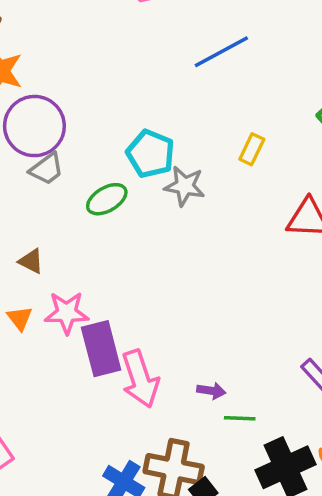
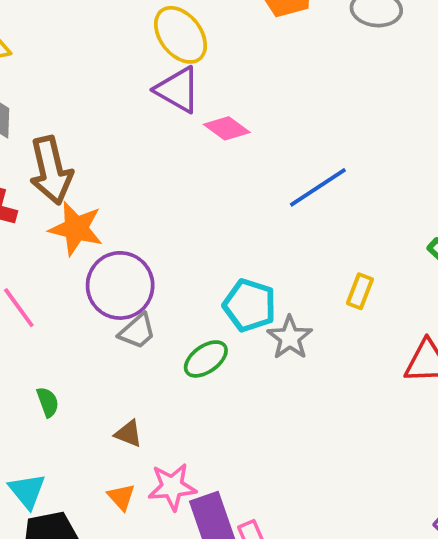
gray star: (185, 186) -> (290, 338), turned 30

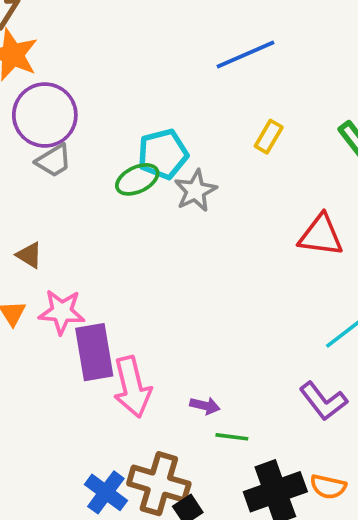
yellow rectangle: (360, 291) -> (269, 137), moved
cyan pentagon: (250, 305) -> (163, 154), turned 30
green ellipse: (206, 359) -> (137, 179), moved

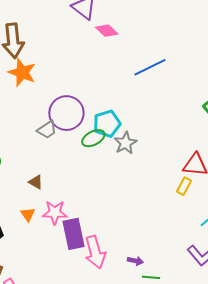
purple circle: (45, 115) -> (66, 113), moved
yellow rectangle: (269, 137) -> (184, 186), moved

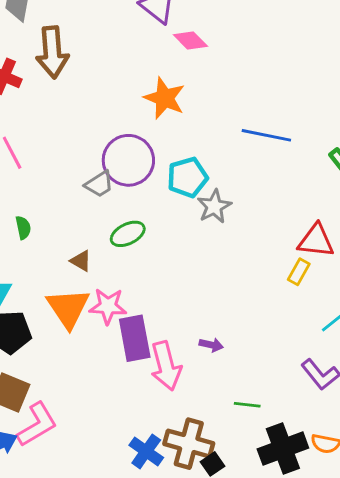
blue line: (150, 67) -> (266, 135), moved, turned 36
orange star: (22, 72) -> (165, 98), moved
green ellipse: (93, 138) -> (128, 234), moved
orange triangle: (28, 214) -> (68, 308), size x2.0
purple arrow: (135, 261) -> (211, 345), moved

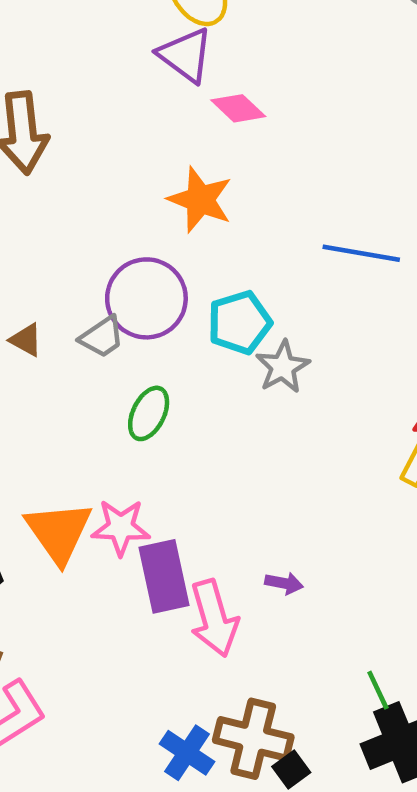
green ellipse: (128, 234) -> (149, 413), turned -36
brown triangle: (81, 261) -> (26, 340), moved
green line: (247, 405) -> (378, 690), moved, turned 60

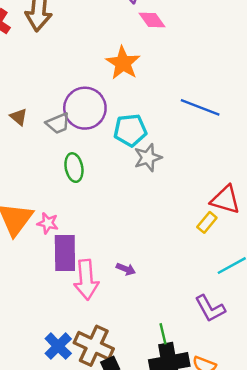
green ellipse: (149, 413) -> (74, 168), turned -48
pink star: (121, 527) -> (48, 223), size x0.7

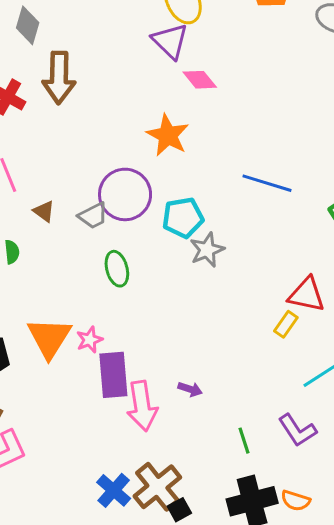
pink star: (48, 223) -> (90, 340), turned -30
green line: (163, 334) -> (244, 441), moved
brown cross: (94, 346) -> (157, 487), turned 30

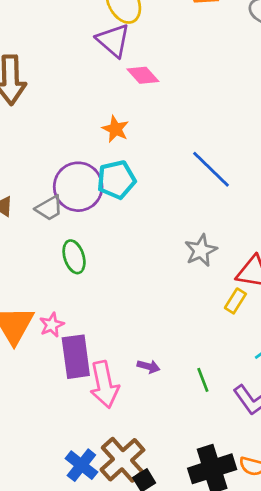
orange star: (168, 135) -> (115, 129), size x0.7
blue line: (267, 183) -> (211, 169), turned 30
cyan pentagon: (183, 218) -> (116, 180), moved
gray star: (207, 250) -> (201, 250), moved
green line: (244, 441) -> (203, 380), moved

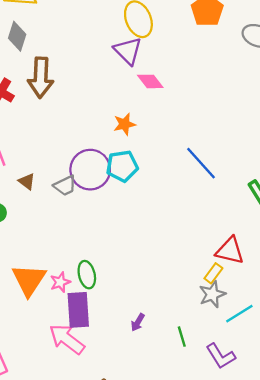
orange star: (115, 129) -> (124, 124), turned 30
gray star: (201, 250) -> (212, 294), moved
green ellipse: (74, 257) -> (87, 275), moved
purple arrow: (149, 367) -> (138, 322), turned 102
pink arrow: (104, 385) -> (67, 339), moved, turned 135

